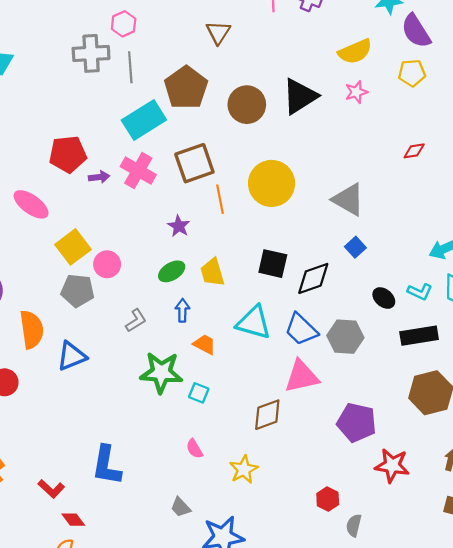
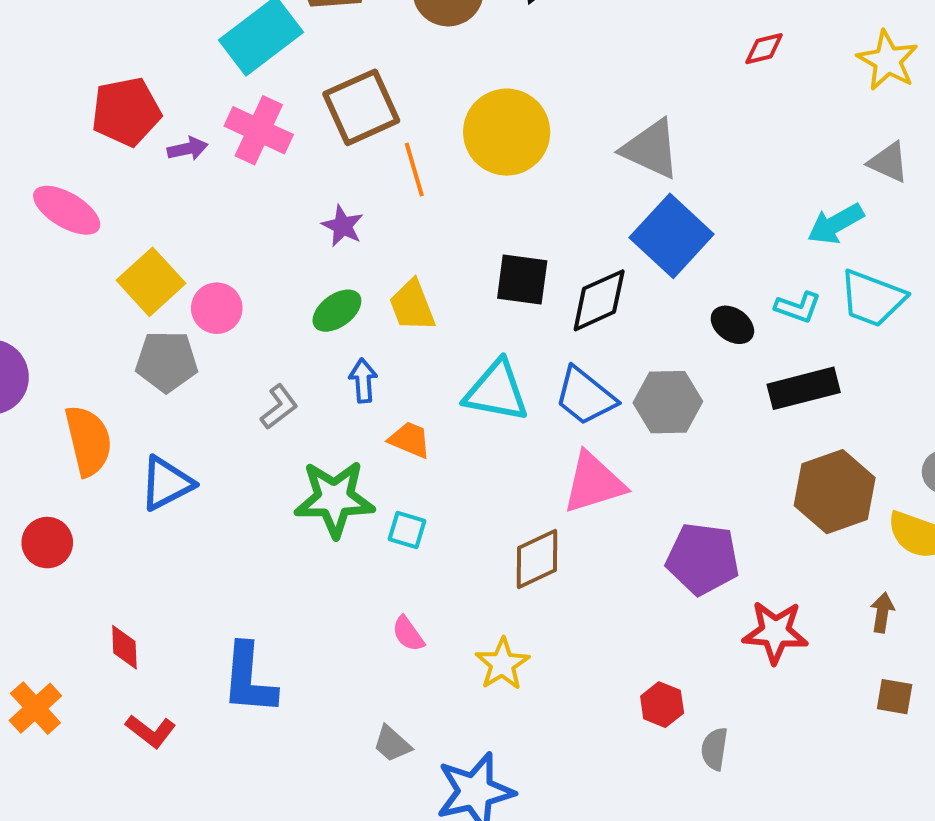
blue square: (355, 247) -> (672, 236), size x2.0
red diamond: (73, 520) -> (124, 647), moved, turned 40

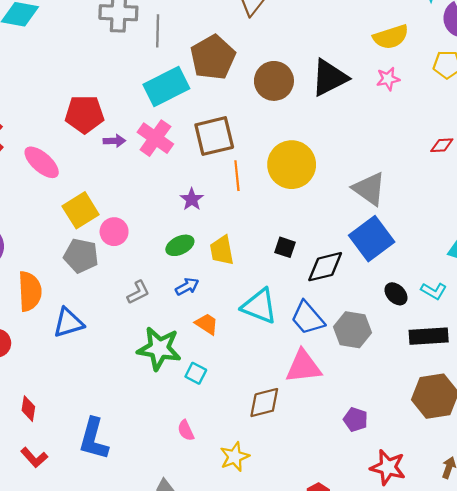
black square: (522, 280) -> (285, 247), size x0.7
blue arrow: (363, 381) -> (187, 287), turned 55
purple pentagon: (703, 559) -> (356, 420), size x0.6

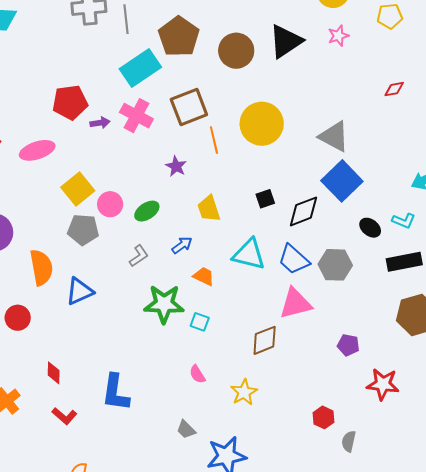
pink ellipse: (42, 162) -> (37, 150), turned -52
green ellipse: (180, 245) -> (147, 211), moved
black square: (285, 247) -> (265, 199), turned -30

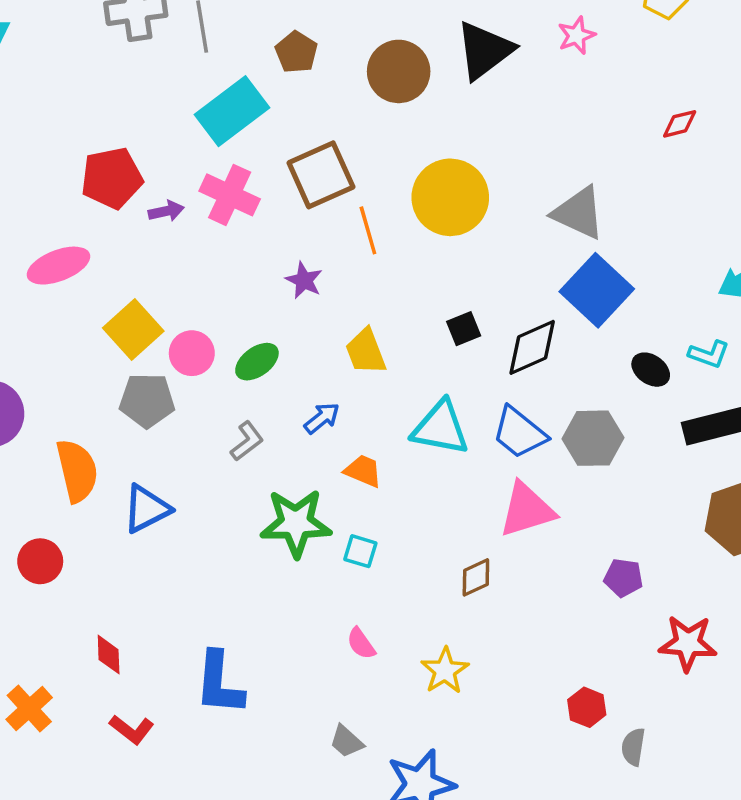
brown pentagon: (179, 37) -> (296, 52), size x0.6
brown diamond: (265, 340) -> (476, 577), size x0.7

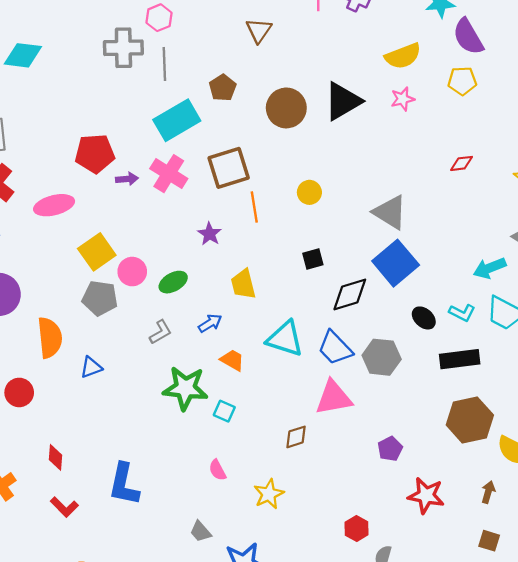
yellow circle: (450, 197) -> (309, 192), size x0.5
black square: (464, 329) -> (313, 259), moved
blue triangle: (146, 509) -> (91, 367), size x0.7
purple pentagon: (623, 578) -> (390, 449), turned 30

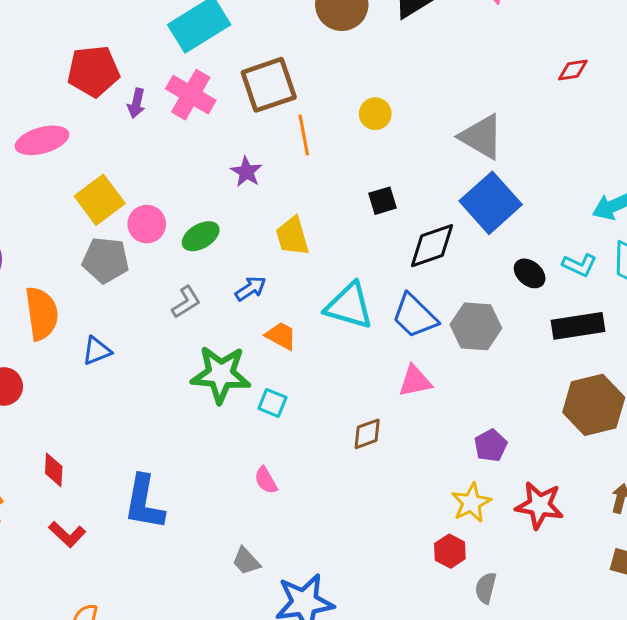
purple arrow: (127, 179) -> (136, 103), turned 110
pink triangle: (334, 398) -> (415, 381), size x0.7
yellow star: (269, 494) -> (471, 503), moved

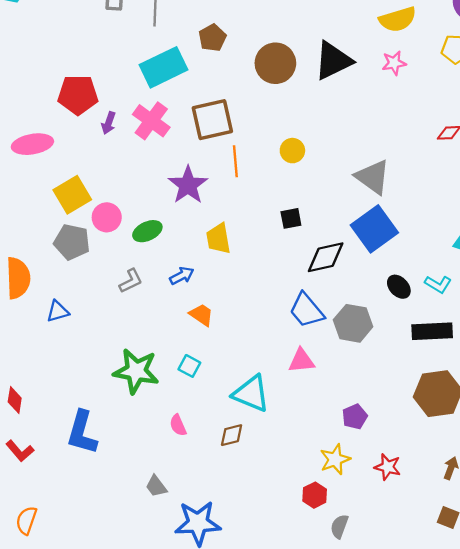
purple star: (246, 172) -> (188, 185), size x1.6
cyan triangle: (349, 306) -> (251, 394), moved
green star: (221, 374) -> (136, 371), moved
brown diamond: (367, 434) -> (232, 435), moved
red star: (539, 505) -> (388, 467), size x0.7

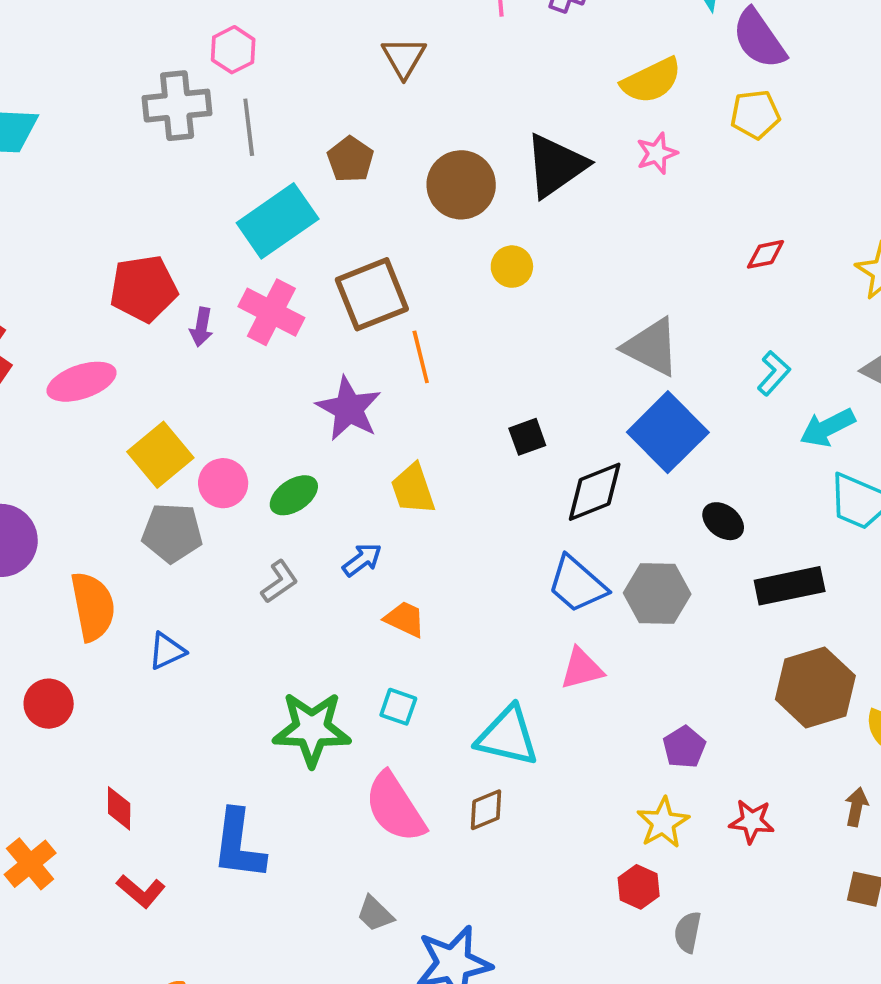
yellow circle: (292, 151) -> (512, 267), moved
cyan L-shape: (438, 284) -> (774, 373), moved, turned -70
pink semicircle: (178, 425) -> (395, 807), size x2.0

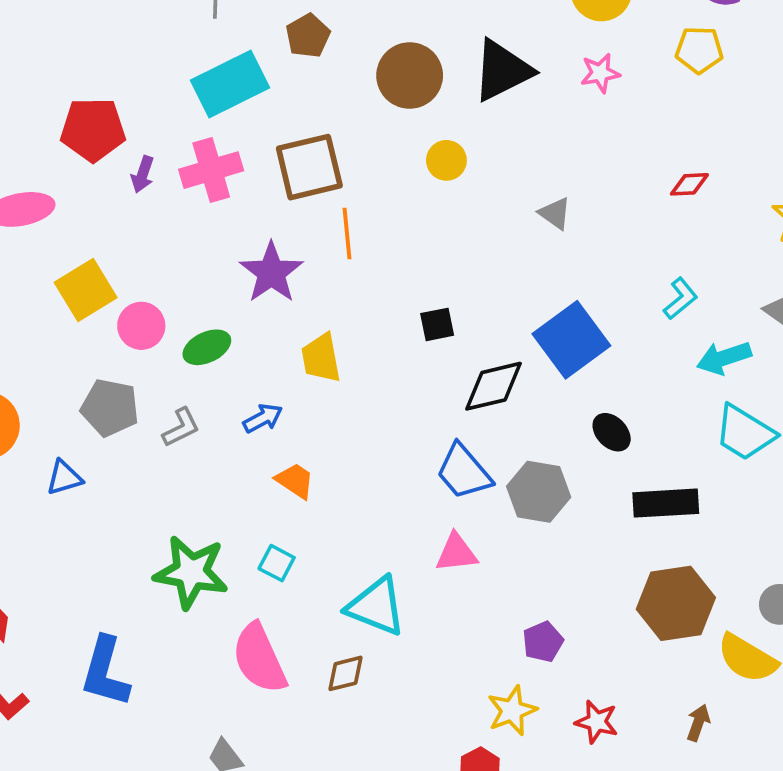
pink cross: (271, 312) -> (211, 170), turned 38
gray triangle: (651, 347) -> (555, 213), moved, size x0.6
gray pentagon: (172, 533) -> (110, 408), moved

